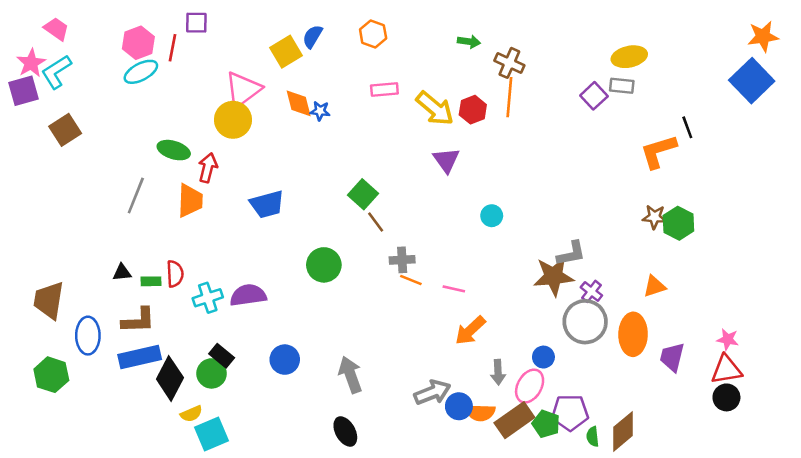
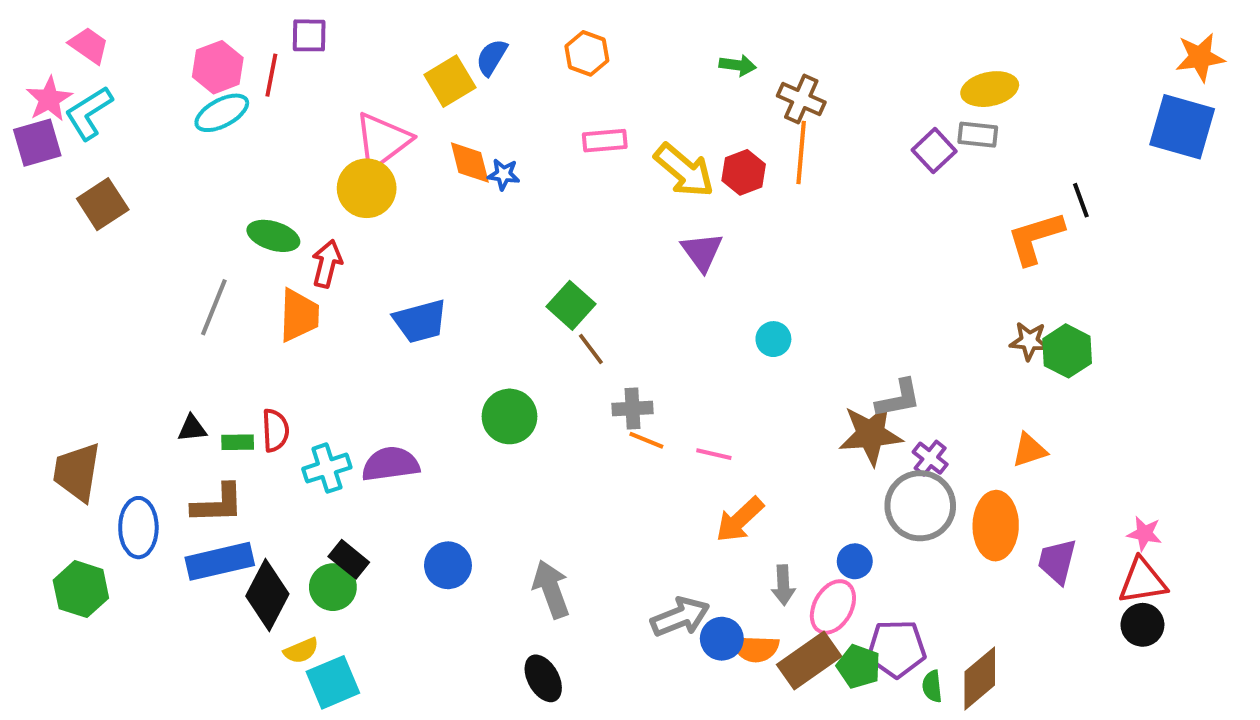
blue square: (752, 81) -> (1182, 127), turned -30

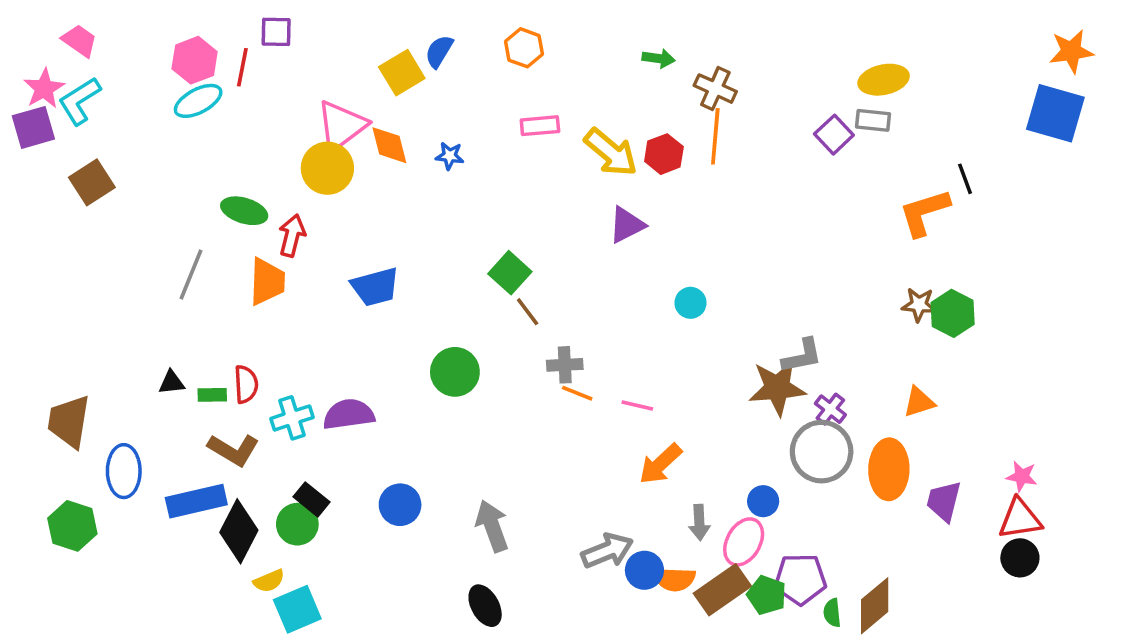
orange diamond: (470, 162) -> (389, 145), moved
purple triangle: (702, 252) -> (627, 225), turned 39
brown L-shape: (218, 504) -> (234, 450), moved, turned 33

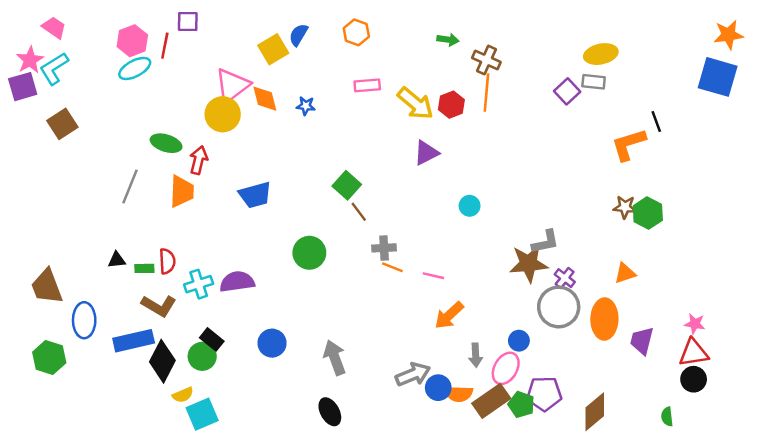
brown trapezoid: (69, 421) -> (47, 286), turned -30
green semicircle: (832, 613) -> (667, 417), moved

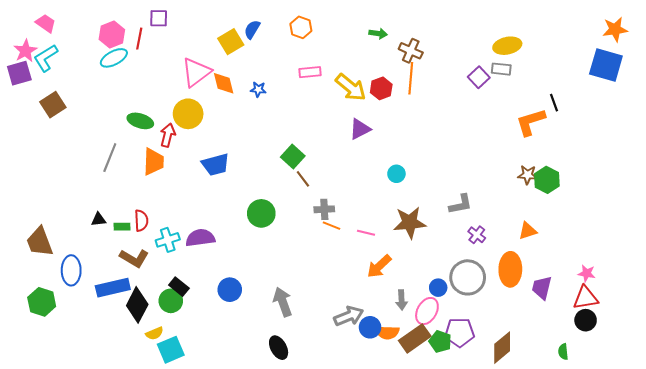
yellow circle: (223, 114) -> (188, 114), moved
brown star: (529, 264) -> (410, 223), moved
gray circle: (559, 307) -> (468, 277), moved

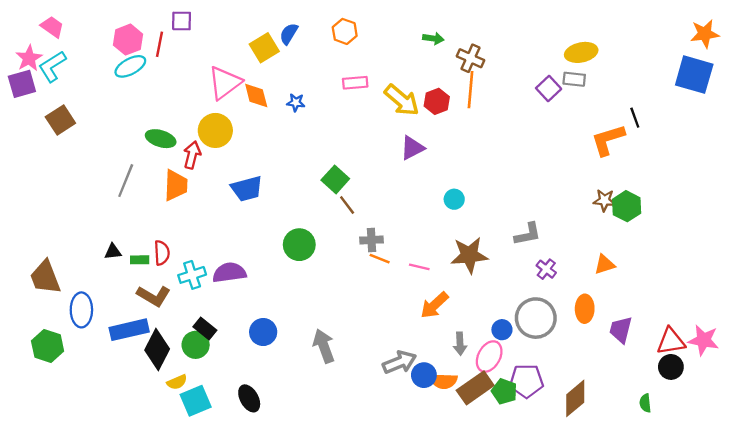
orange ellipse: (510, 269) -> (585, 309), size x0.7
pink star: (587, 273) -> (704, 340), moved, size x1.5
black ellipse: (279, 348) -> (249, 398), moved

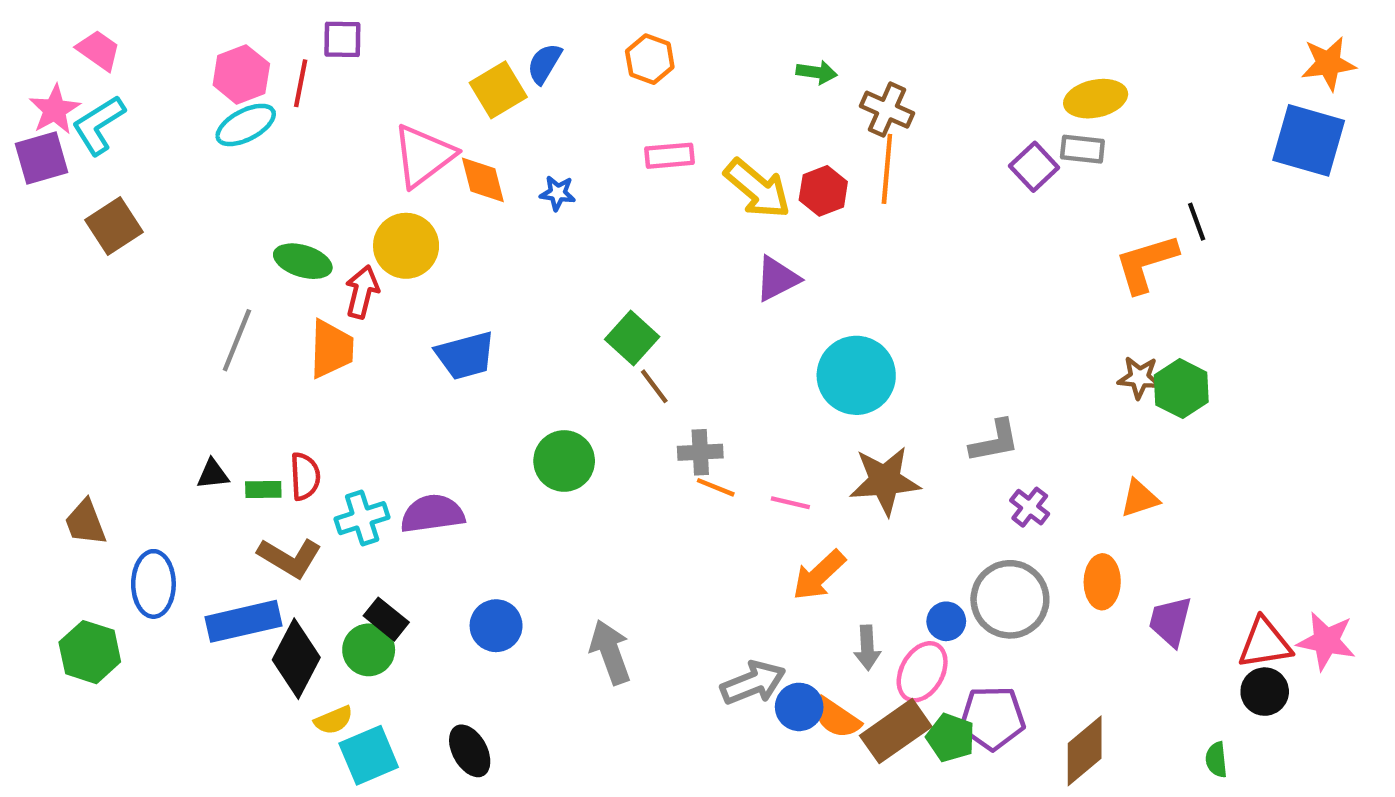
cyan circle: (454, 199) -> (856, 375), size x2.0
brown trapezoid: (45, 277) -> (85, 522), size x0.7
orange semicircle: (444, 381) -> (836, 718), turned 32

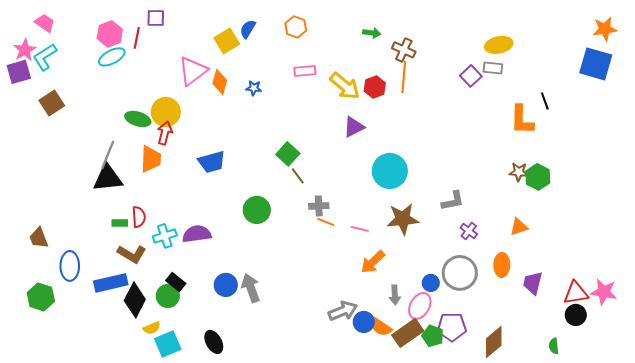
orange diamond: (483, 180) -> (220, 82), turned 30
yellow circle: (406, 246) -> (166, 112), moved
orange L-shape: (1146, 263) -> (522, 120), turned -72
black triangle: (213, 474) -> (108, 178), moved, size x2.0
gray arrow: (610, 652) -> (251, 288), moved

